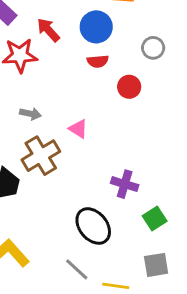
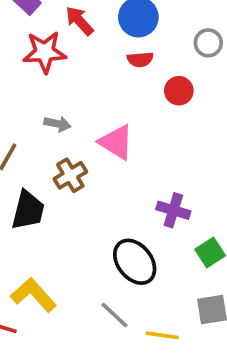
pink triangle: (78, 129) -> (116, 142), size x1.5
brown cross: (41, 156) -> (70, 175), size x0.7

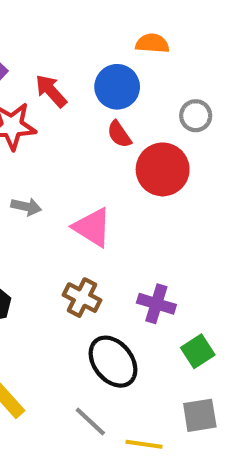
red semicircle: (140, 59) -> (119, 134), turned 60
red circle: (179, 91) -> (163, 169), size x1.6
brown cross: (70, 175) -> (82, 298), moved, turned -32

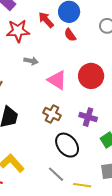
red arrow: (51, 91) -> (46, 20), moved
red circle: (163, 169) -> (91, 76), moved
gray arrow: (26, 207) -> (31, 61), moved

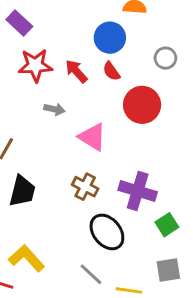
red arrow: (46, 20) -> (76, 71), moved
red circle: (91, 76) -> (142, 105), moved
purple cross: (88, 117) -> (138, 191), size x1.4

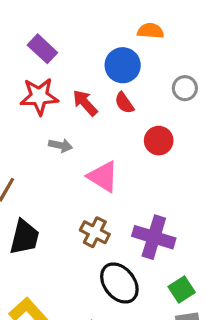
purple rectangle: (19, 23) -> (42, 49), moved
red circle: (142, 105) -> (159, 141), size x0.7
green square: (167, 225) -> (182, 290), moved

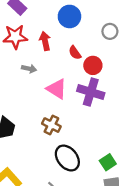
red arrow: (85, 103) -> (45, 41), turned 30
red semicircle: (124, 103) -> (75, 53), moved
purple cross: (154, 237) -> (91, 92), moved

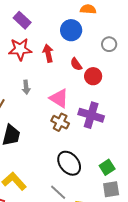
gray arrow: (29, 69) -> (26, 87), moved, turned 72
purple cross: (91, 92) -> (91, 115), moved
brown cross: (51, 125) -> (60, 122), moved

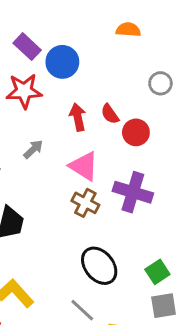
blue circle: (71, 30) -> (62, 62), moved
red arrow: (48, 53) -> (78, 117), moved
gray arrow: (26, 87) -> (33, 149), turned -128

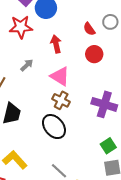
red semicircle: (110, 114) -> (89, 29), moved
purple cross: (133, 192) -> (104, 104), moved
black ellipse: (99, 266) -> (54, 127), moved

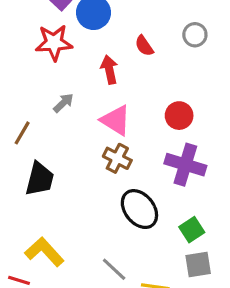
red semicircle: (89, 29) -> (144, 46), moved
red circle: (94, 54) -> (179, 116), moved
black ellipse: (54, 127) -> (139, 209), moved

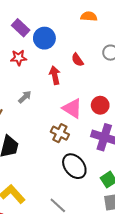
red star: (54, 43) -> (19, 58), size x0.7
pink triangle: (116, 120) -> (72, 108), moved

